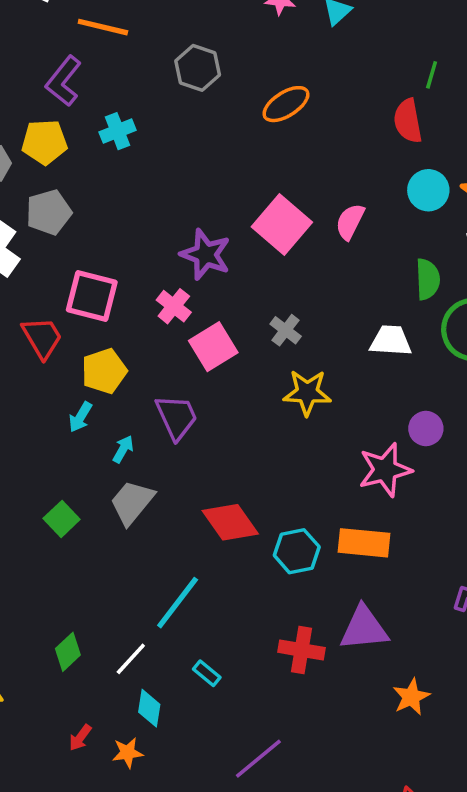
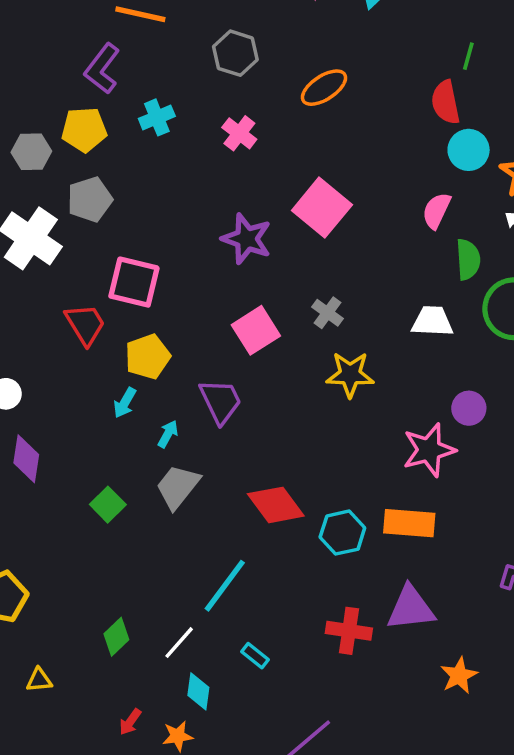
cyan circle: (428, 190) -> (469, 150), moved
pink semicircle: (350, 222) -> (436, 211), moved
pink cross: (174, 306) -> (239, 133), moved

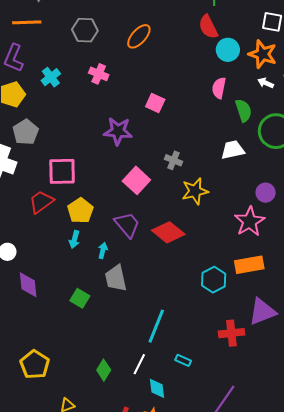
pink square: (322, 208) -> (155, 103), size x0.6
red trapezoid: (85, 324) -> (41, 202), turned -80
gray trapezoid: (178, 487) -> (116, 278), turned -36
red diamond: (276, 505) -> (168, 232), moved

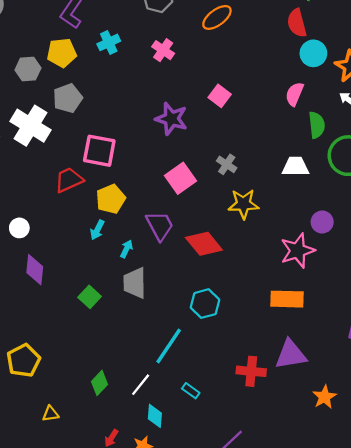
cyan hexagon: (214, 280) -> (205, 304), moved

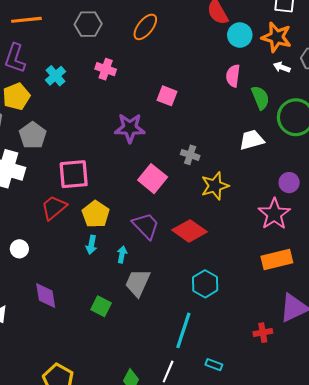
white circle: (19, 228) -> (19, 249), moved
gray trapezoid: (135, 283) -> (138, 283), turned 40
red cross: (251, 371) -> (263, 333), size x0.7

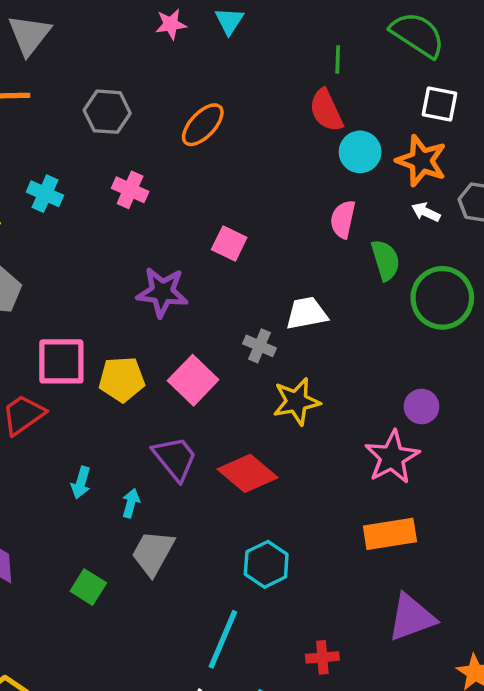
cyan cross: (55, 76) -> (45, 194), turned -30
white trapezoid: (252, 140) -> (307, 313), moved
yellow pentagon: (96, 214) -> (122, 379), moved, turned 30
red cross: (263, 333) -> (322, 657), moved

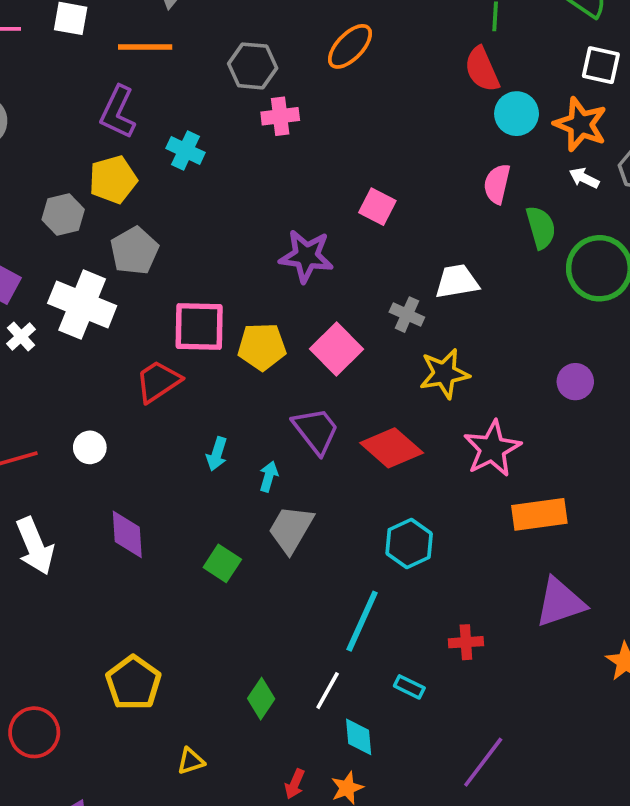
orange ellipse: (203, 125) -> (350, 46), moved
pink cross: (130, 190) -> (280, 116), moved, turned -32
pink star: (392, 457) -> (492, 449), moved

